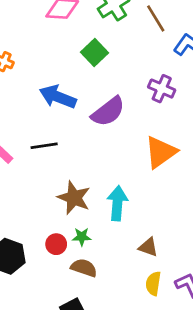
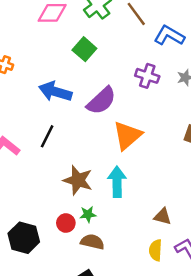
black line: (44, 146) -> (47, 136), turned -50
orange triangle: (161, 152) -> (127, 135), moved
brown triangle: (148, 247) -> (162, 217), moved

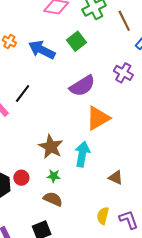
blue arrow: (55, 92) -> (42, 50), moved
black line: (47, 136) -> (23, 94), moved
brown triangle: (162, 217) -> (116, 178), moved
red circle: (66, 223) -> (21, 178), moved

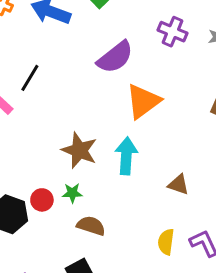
green star: (54, 176) -> (72, 193), moved

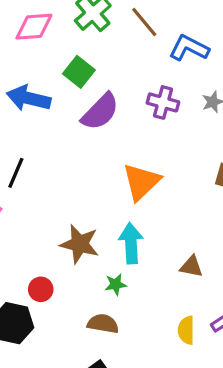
purple semicircle: (115, 57) -> (100, 112), moved
green star: (72, 193) -> (116, 284), moved
red circle: (42, 200) -> (41, 289), moved

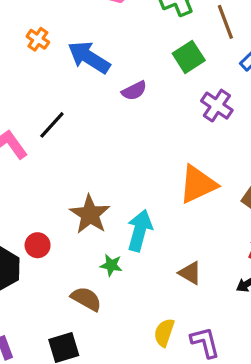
green square: (79, 72) -> (189, 57), moved
purple semicircle: (100, 112) -> (134, 91), moved, size x0.6
orange triangle: (141, 182) -> (198, 184), moved

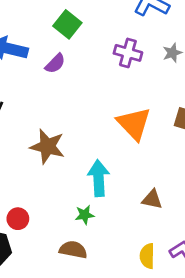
green square: (189, 57) -> (67, 24), moved
orange triangle: (198, 184) -> (134, 124), turned -30
brown star: (90, 214) -> (47, 146), moved

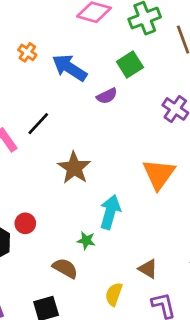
brown triangle: (152, 199) -> (148, 269), moved
yellow semicircle: (147, 256) -> (114, 294), moved

